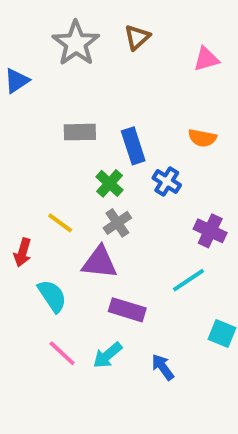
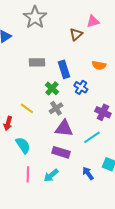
brown triangle: (137, 37) -> (76, 34), moved
pink triangle: (206, 59) -> (93, 21), moved
purple triangle: (100, 262) -> (64, 128), moved
pink line: (62, 353) -> (28, 174), turned 49
blue arrow: (163, 367) -> (88, 173), moved

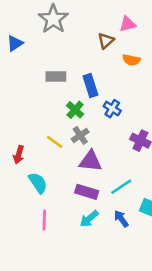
orange semicircle: (99, 65) -> (131, 60), moved
yellow line: (27, 108) -> (55, 142), moved
cyan line: (92, 137) -> (121, 187), moved
cyan arrow: (51, 175) -> (89, 219), moved

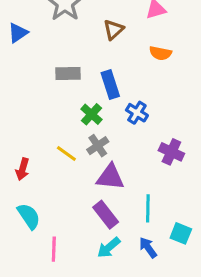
brown triangle: (106, 41) -> (113, 30), moved
cyan semicircle: (38, 183) -> (29, 216), moved
cyan line: (121, 187) -> (148, 208), turned -55
purple rectangle: (87, 192) -> (106, 215), turned 35

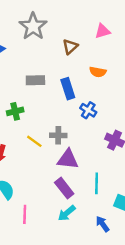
orange semicircle: (160, 53) -> (98, 72), moved
green cross: (91, 114) -> (15, 111), moved, turned 35
gray cross: (98, 146) -> (58, 135), turned 35
blue arrow: (148, 248) -> (103, 224), moved

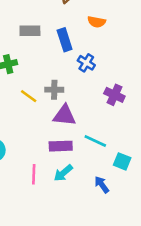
cyan line: (97, 183) -> (95, 141), turned -66
purple rectangle: (64, 188) -> (61, 146), turned -54
pink line: (25, 214) -> (34, 174), moved

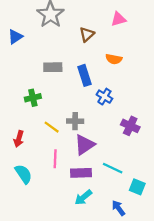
purple triangle: (65, 115) -> (84, 145), turned -40
pink line: (34, 174) -> (55, 159), moved

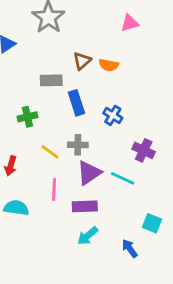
brown triangle: (87, 34) -> (82, 61), moved
orange semicircle: (114, 59) -> (109, 65), moved
blue rectangle: (84, 75) -> (76, 103), moved
cyan line: (113, 168) -> (123, 178), moved
cyan semicircle: (23, 174) -> (16, 208), turned -48

